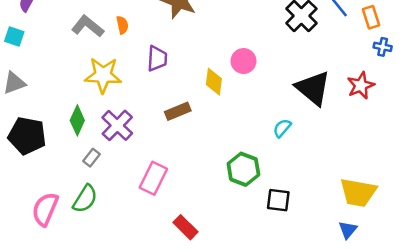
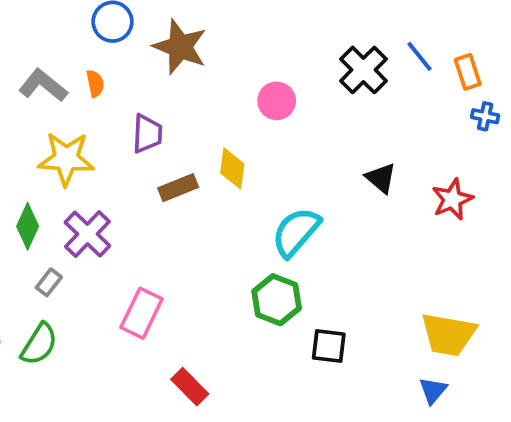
pink circle: (243, 61) -> (277, 101), moved
red star: (361, 85) -> (452, 199), moved
black triangle: (313, 88) -> (381, 178), size x0.6
brown rectangle: (178, 111) -> (178, 188), moved
cyan semicircle: (282, 128) -> (296, 232), moved, size x1.8

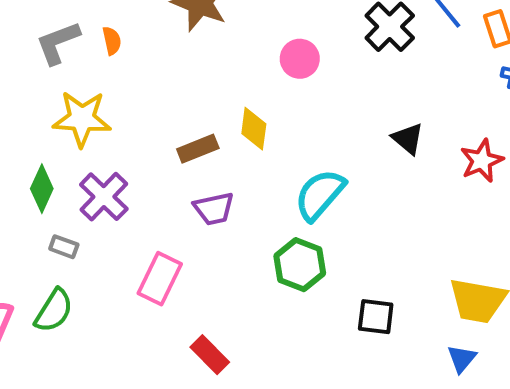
gray L-shape: (43, 85) -> (58, 43), turned -60
purple trapezoid: (147, 134) -> (214, 209), moved, turned 75
gray rectangle: (49, 282) -> (64, 247), turned 72
black square: (329, 346) -> (376, 317), moved

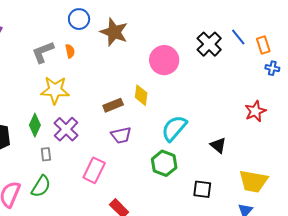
pink circle: (300, 59) -> (164, 60), size x1.5
black triangle: (408, 139) -> (218, 145), moved
gray rectangle: (64, 247) -> (46, 154), turned 64

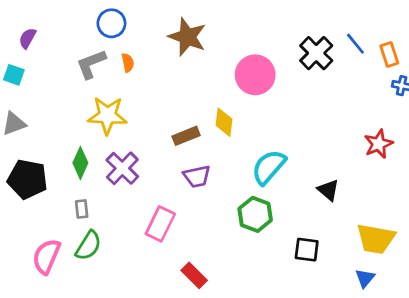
blue circle: (79, 19) -> (111, 23), moved
gray rectangle: (46, 154) -> (82, 209), moved

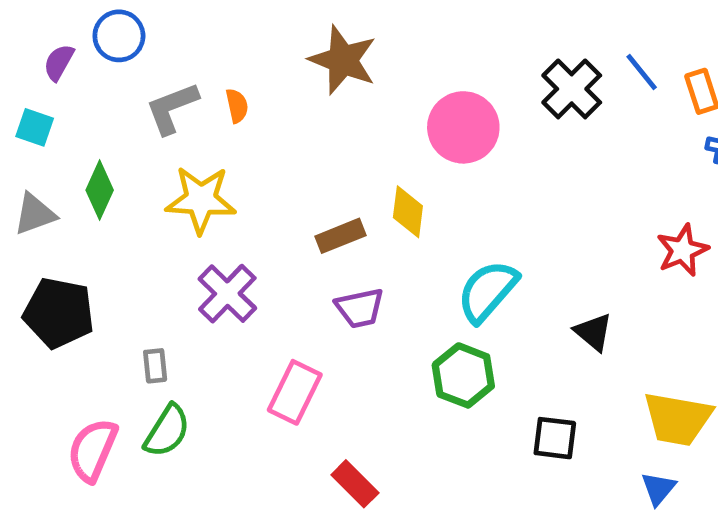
blue circle: (111, 23) -> (119, 36), moved
green diamond: (80, 163) -> (100, 190), moved

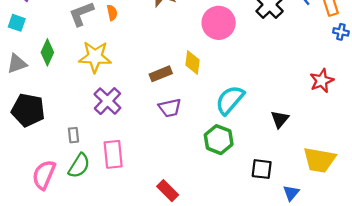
black triangle: (593, 332) -> (280, 119), turned 30
pink rectangle: (295, 392) -> (113, 154), moved, turned -32
blue triangle: (658, 489) -> (291, 193), moved

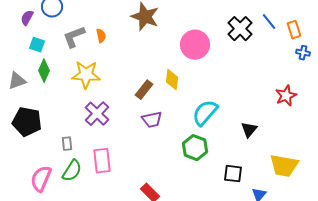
cyan square: (17, 23) -> (37, 45), moved
brown rectangle: (161, 74) -> (144, 90), turned -30

